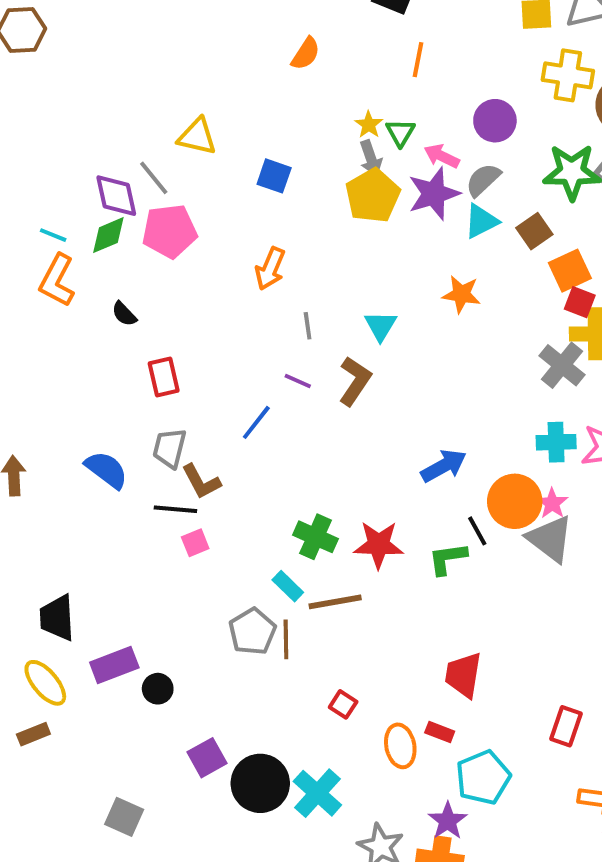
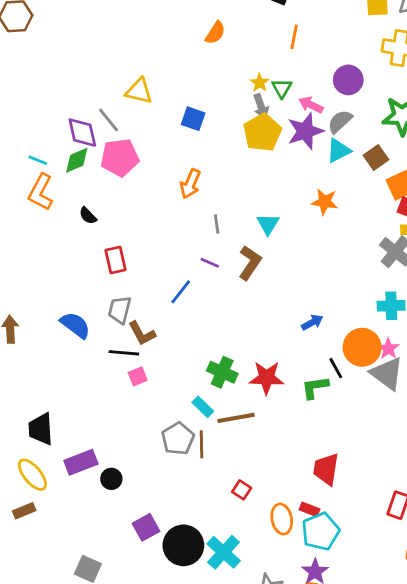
blue arrow: (444, 466) -> (312, 322), size x0.7
cyan pentagon: (483, 777) -> (321, 531), moved

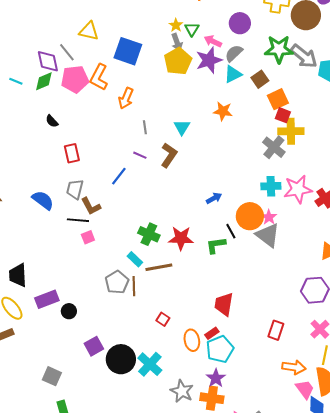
blue square: (193, 119) -> (128, 51), size x1.6
orange L-shape: (41, 192) -> (99, 77), moved
red rectangle: (309, 509) -> (212, 333), turned -56

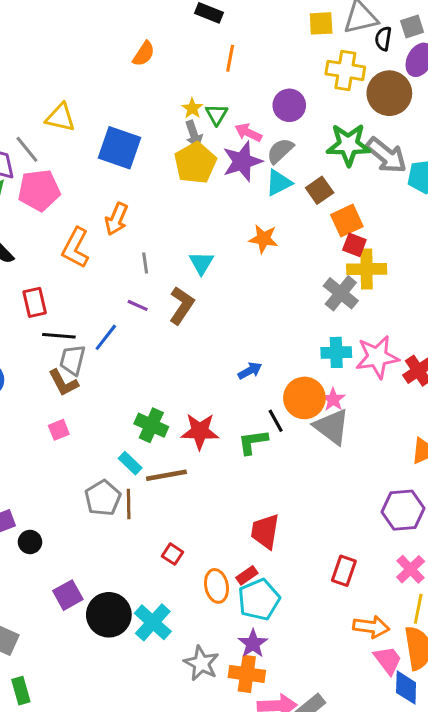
orange L-shape: (99, 77) -> (75, 248), moved
gray trapezoid: (75, 189) -> (72, 360), moved
black line: (78, 220) -> (59, 336), moved

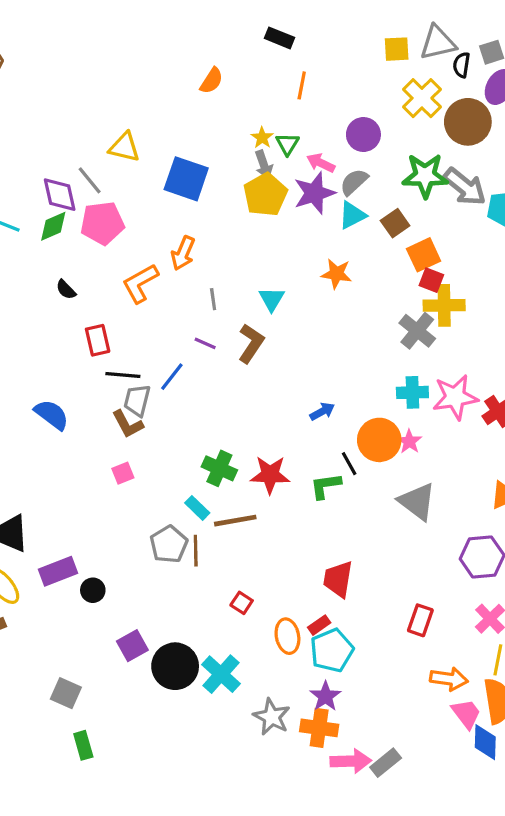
yellow cross: (345, 70) -> (422, 98), turned 36
orange L-shape: (75, 248) -> (140, 283), turned 33
gray triangle: (332, 427) -> (417, 502), moved

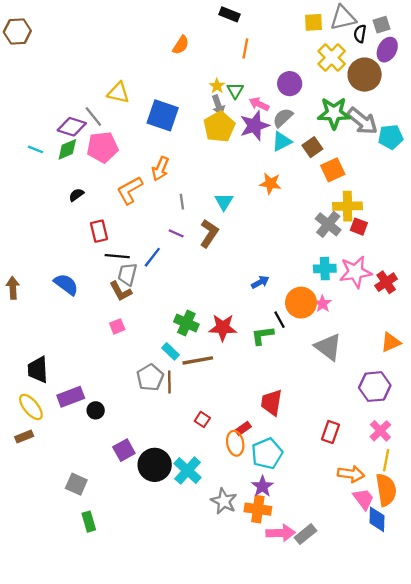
purple diamond: (60, 195) -> (72, 127), turned -60
red square: (431, 280) -> (359, 227), moved
black semicircle: (66, 290) -> (76, 195), turned 98
red rectangle: (319, 625) -> (243, 429), moved

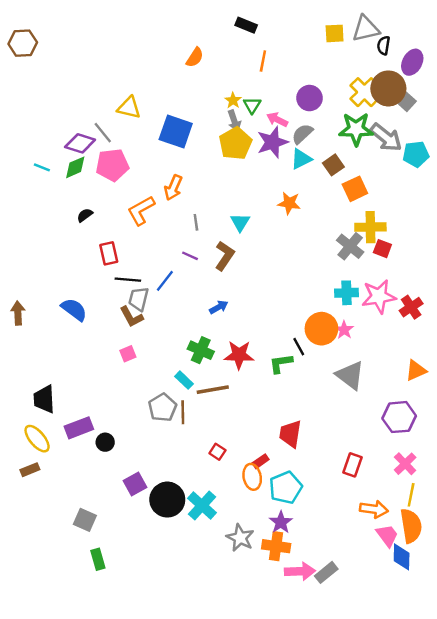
gray square: (382, 25) -> (406, 102), moved, turned -30
yellow cross: (332, 58) -> (364, 92), moved
blue arrow: (260, 282) -> (219, 307), moved

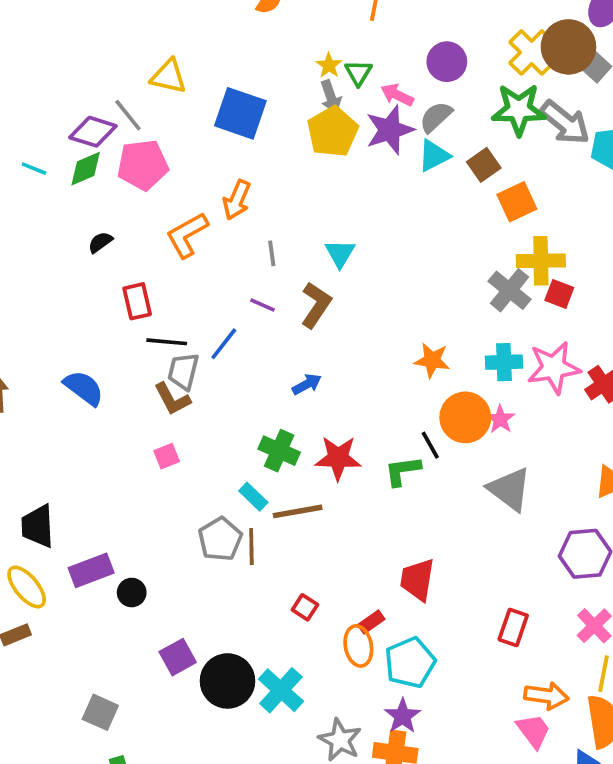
orange star: (289, 203) -> (432, 360), moved
pink trapezoid: (387, 535) -> (533, 731), moved

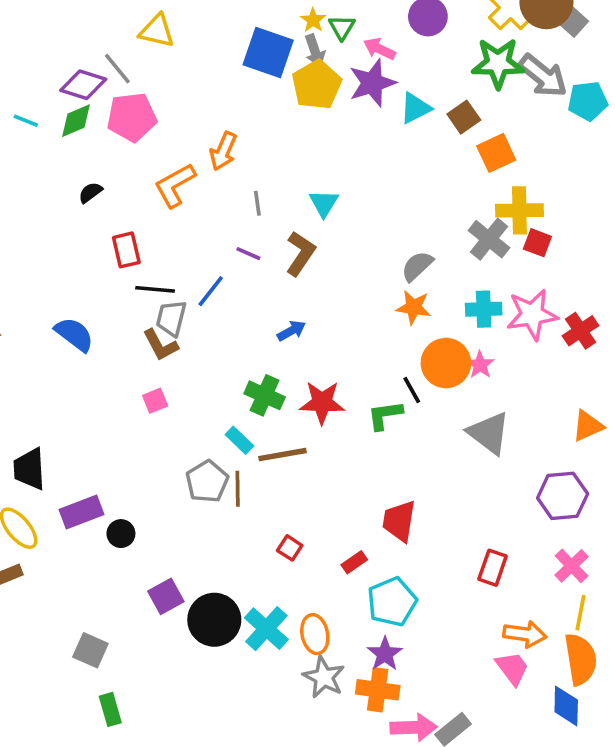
blue square: (240, 113) -> (268, 52), moved
gray semicircle: (436, 117) -> (417, 266), moved
orange ellipse: (358, 646) -> (315, 634), moved

